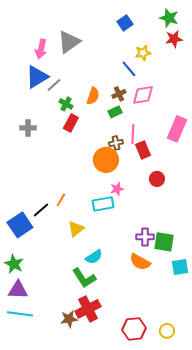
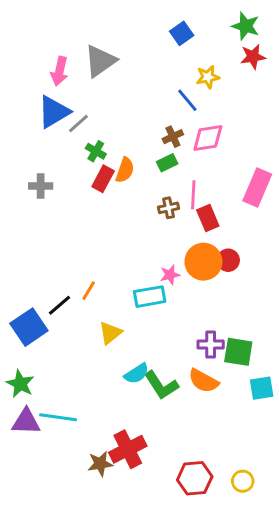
orange semicircle: (93, 96) -> (125, 170), moved
orange circle: (106, 160) -> (203, 262), moved
green L-shape: (84, 278) -> (161, 385), moved
cyan line: (20, 314) -> (58, 417), moved

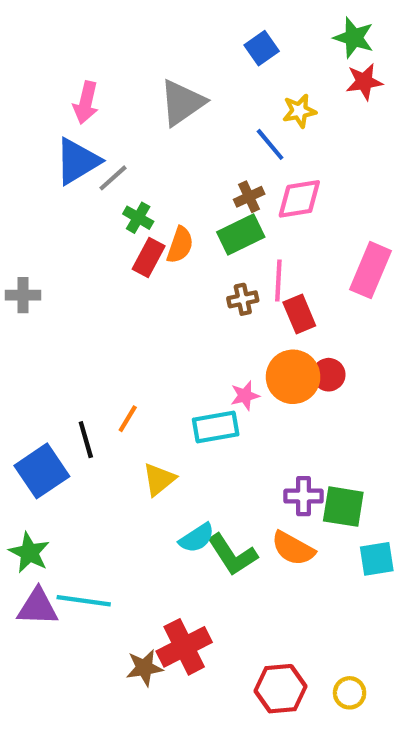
gray triangle: (100, 61) -> (182, 103), moved
green rectangle: (167, 163) -> (241, 234), size x1.5
gray cross: (41, 186) -> (23, 295), moved
black line: (59, 305) -> (86, 440), turned -65

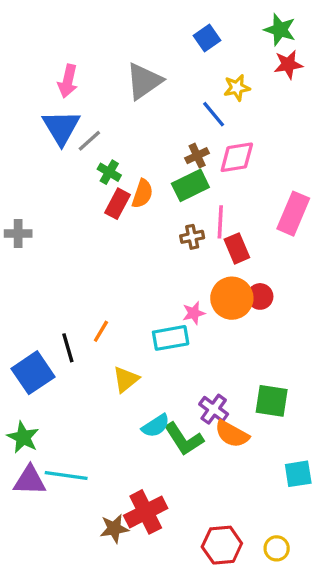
blue triangle: (77, 161) -> (61, 127), turned -30
purple cross: (304, 496) -> (214, 409), moved, turned 36
cyan square: (377, 559) -> (298, 474), moved

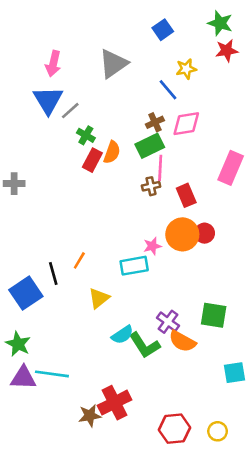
pink line: (220, 222) -> (160, 168), moved

